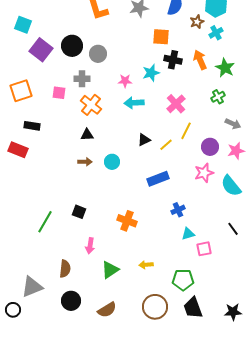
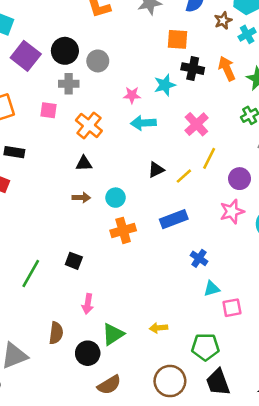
gray cross: (82, 79) -> (69, 84), moved
blue cross: (178, 210) -> (199, 258), turned -32
orange cross: (127, 221) -> (123, 230), moved, turned -36
black circle: (71, 301) -> (88, 353), moved

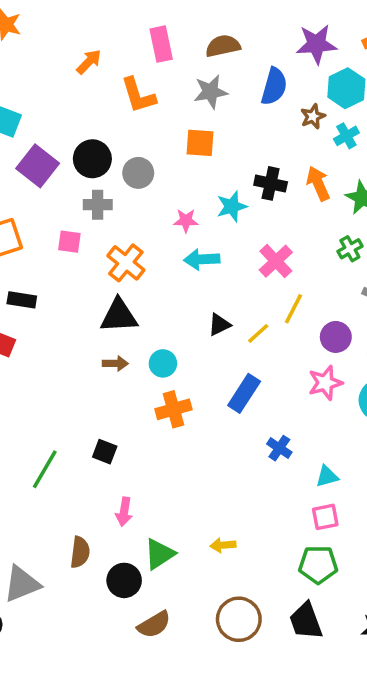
orange square: (177, 39) -> (200, 143), moved
black triangle: (84, 163) -> (119, 316), size x1.6
blue rectangle: (174, 219) -> (244, 393), turned -36
cyan triangle: (212, 289) -> (327, 476), moved
green pentagon: (205, 347) -> (318, 565), moved

